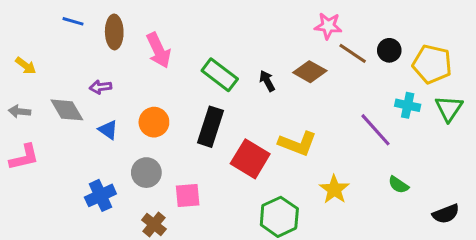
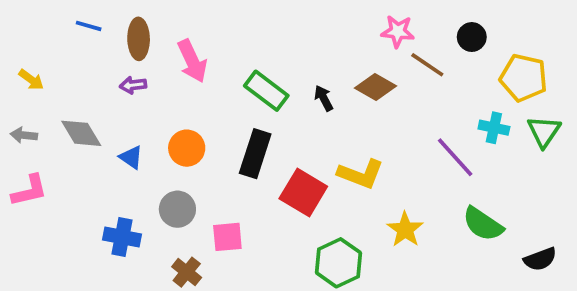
black circle: (389, 50) -> (472, 37), moved
purple arrow: (100, 87) -> (133, 85), moved
green semicircle: (398, 185) -> (483, 224), size x1.6
blue cross: (100, 195) -> (122, 237), turned 36

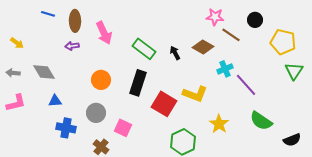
cyan cross: (494, 128) -> (225, 69), moved, turned -35
blue triangle: (131, 157) -> (55, 101), moved, turned -40
pink square: (227, 237) -> (123, 128), turned 30

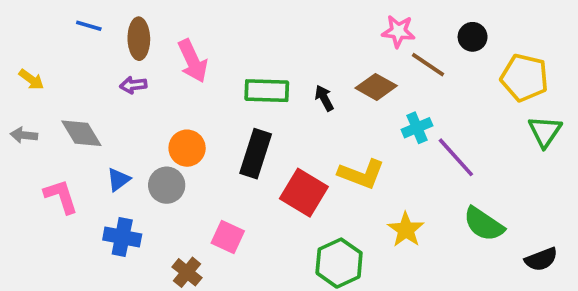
green rectangle: (144, 49) -> (267, 91), turned -35
blue triangle: (55, 101) -> (118, 180), moved, turned -32
pink L-shape: (16, 103) -> (61, 196), moved, turned -95
gray circle: (96, 113) -> (167, 185), moved

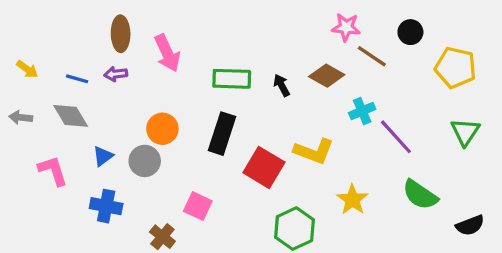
blue line: (89, 26) -> (77, 79), moved
green triangle: (545, 131) -> (465, 132), moved

